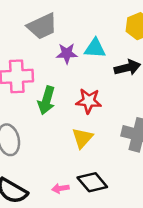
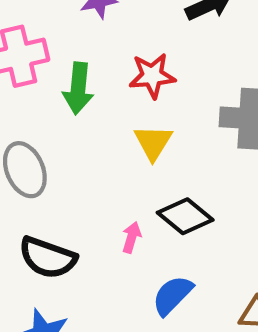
pink arrow: (60, 188) -> (132, 237), turned 126

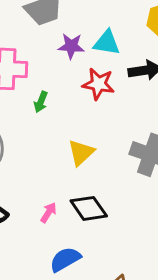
red star: (152, 76) -> (98, 84), moved
green arrow: (78, 88) -> (41, 102), size x0.6

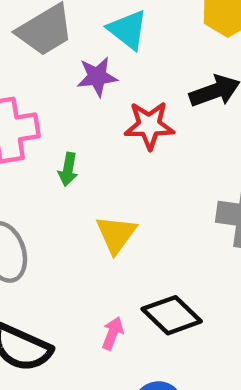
cyan triangle: (107, 43) -> (128, 30), moved, turned 40
yellow triangle: (81, 153) -> (116, 234), moved

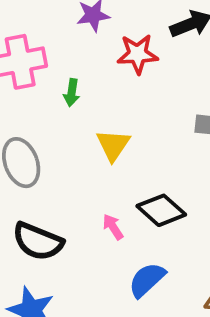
pink arrow: (113, 333) -> (113, 227), turned -52

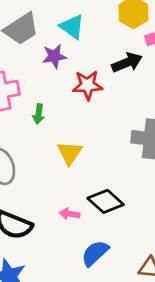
pink arrow: (113, 227) -> (70, 214), turned -48

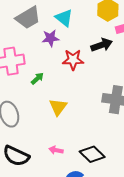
green arrow: (39, 114) -> (37, 78), turned -144
black diamond: (106, 201) -> (92, 154), moved

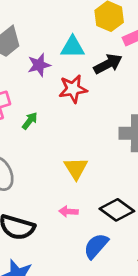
cyan triangle: (64, 18) -> (73, 47), moved, turned -30
yellow triangle: (58, 107) -> (76, 168), moved

